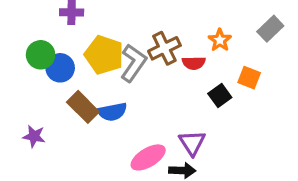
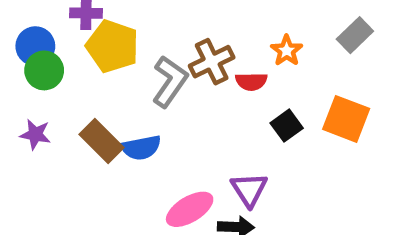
yellow pentagon: (104, 55) -> (112, 46), moved
blue circle: (60, 68) -> (35, 46), moved
orange square: (249, 78) -> (346, 119), moved, size x1.5
purple star: (34, 136) -> (35, 134), moved

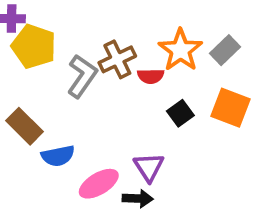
gray rectangle: (355, 35) -> (225, 50), moved
orange star: (287, 51) -> (180, 50), size x1.6
blue semicircle: (141, 148) -> (58, 156), moved

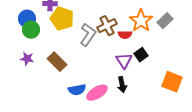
orange square: (230, 108) -> (172, 82), moved
blue semicircle: (58, 156) -> (77, 90), moved
purple triangle: (149, 167) -> (124, 61), moved
black arrow: (138, 199) -> (122, 85), moved, turned 77

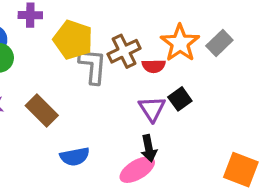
yellow pentagon: (62, 19) -> (73, 40), moved
gray L-shape: (88, 35) -> (93, 66), turned -30
orange square: (172, 82) -> (241, 170), moved
pink ellipse: (97, 93) -> (137, 170), moved

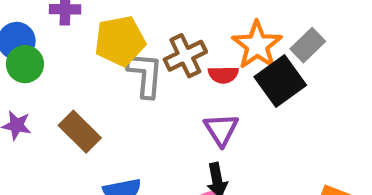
yellow pentagon: (73, 40) -> (120, 41), turned -30
black square: (180, 99) -> (280, 81), moved, size x1.6

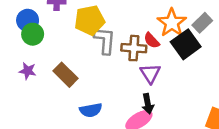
brown cross: (185, 56) -> (134, 48), moved, turned 30
red semicircle: (223, 75) -> (152, 41), turned 48

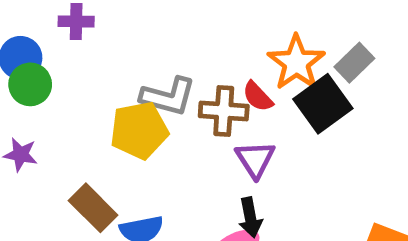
yellow pentagon: (90, 20) -> (139, 130), moved
gray L-shape: (105, 41) -> (168, 96), turned 100
brown rectangle: (66, 75) -> (93, 208), moved

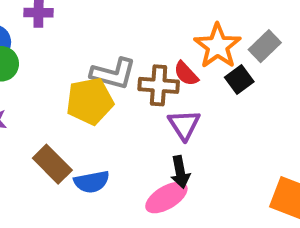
black square: (323, 104) -> (239, 80), size x0.6

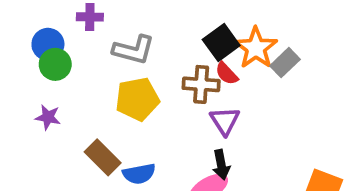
gray rectangle: (265, 46) -> (285, 63), moved
gray L-shape: (113, 74) -> (134, 50), moved
black square: (239, 80) -> (221, 42), moved, size x1.4

